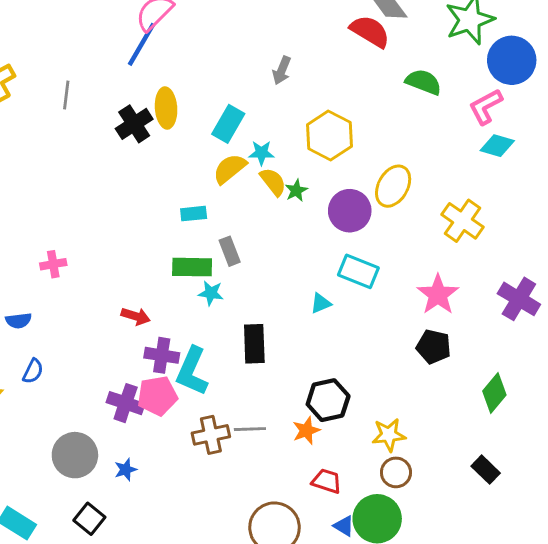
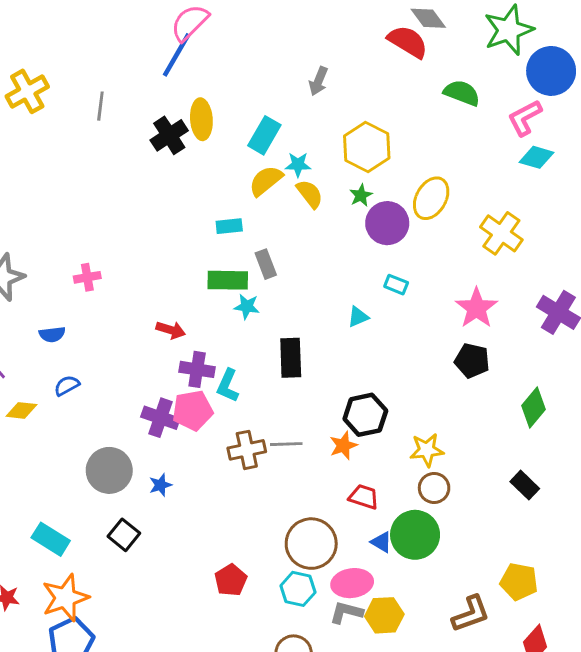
green star: (296, 190) -> (361, 195), moved
cyan rectangle: (358, 271) -> (396, 285), size x0.6
blue semicircle: (33, 371) -> (67, 386), turned -145
cyan L-shape: (192, 371) -> (228, 386), size x0.7

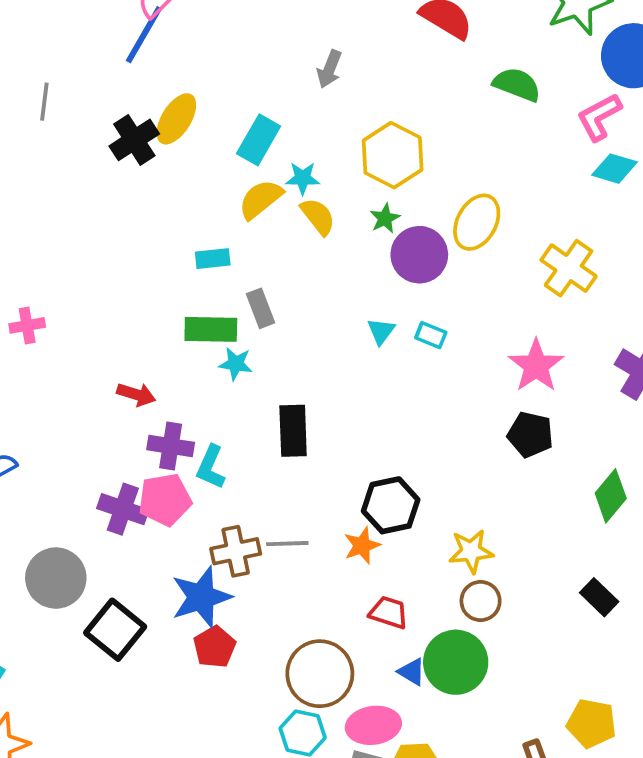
yellow ellipse: (201, 119) -> (176, 119), turned 36
cyan triangle: (358, 317) -> (381, 331), moved, turned -30
blue star: (160, 485) -> (201, 597), moved, size x2.0
black square: (124, 535) -> (115, 630), moved, size x1.4
red pentagon: (231, 580) -> (215, 647), moved

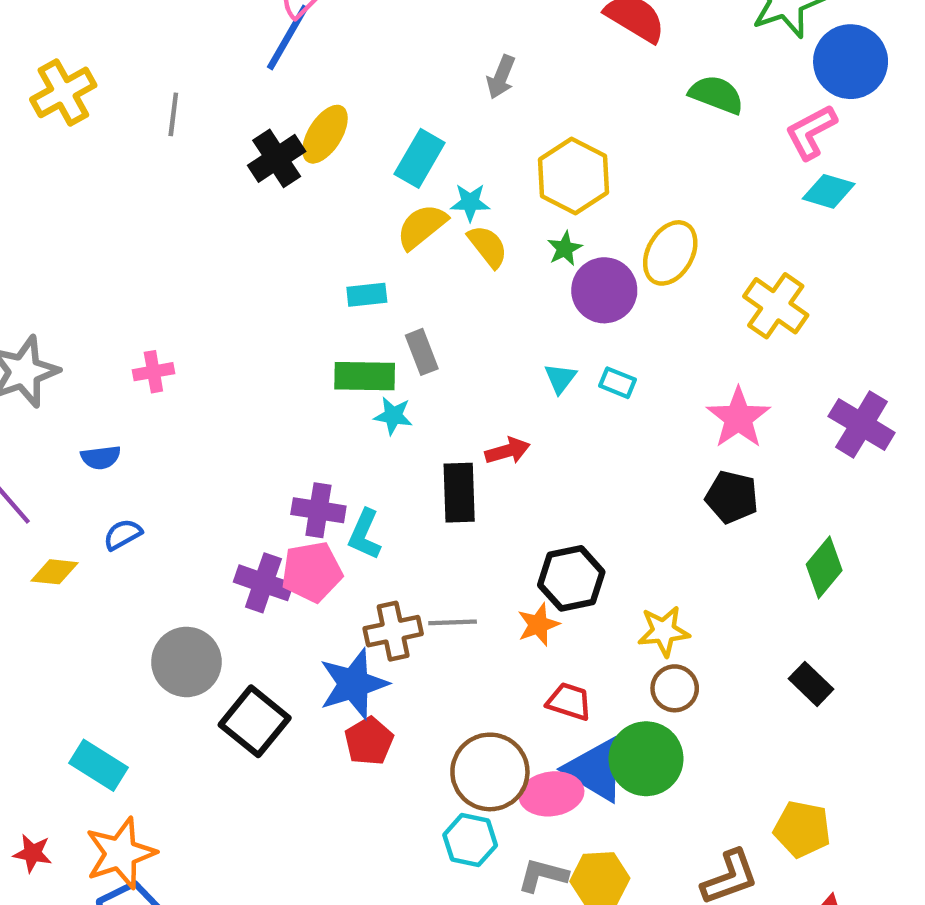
red arrow: (136, 394) -> (508, 451), moved, turned -33
blue triangle: (412, 672) -> (595, 770), size x2.0
pink ellipse: (373, 725) -> (551, 794), moved

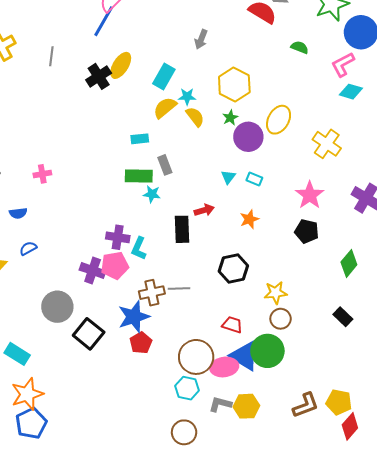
green semicircle: (716, 95) -> (300, 47), size x0.7
orange star: (538, 625) -> (249, 219), moved
yellow pentagon: (802, 829) -> (339, 402), moved

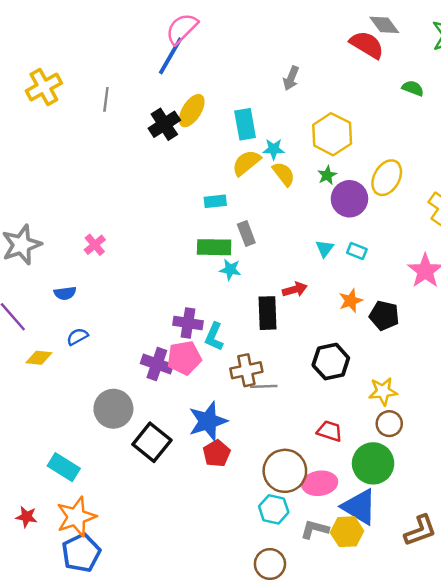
cyan rectangle: (164, 76) -> (245, 124), turned -40
pink cross: (42, 174) -> (95, 245), turned -30
black pentagon: (307, 231) -> (384, 316), moved
brown cross: (152, 293) -> (246, 370), moved
blue triangle: (244, 356) -> (359, 507), moved

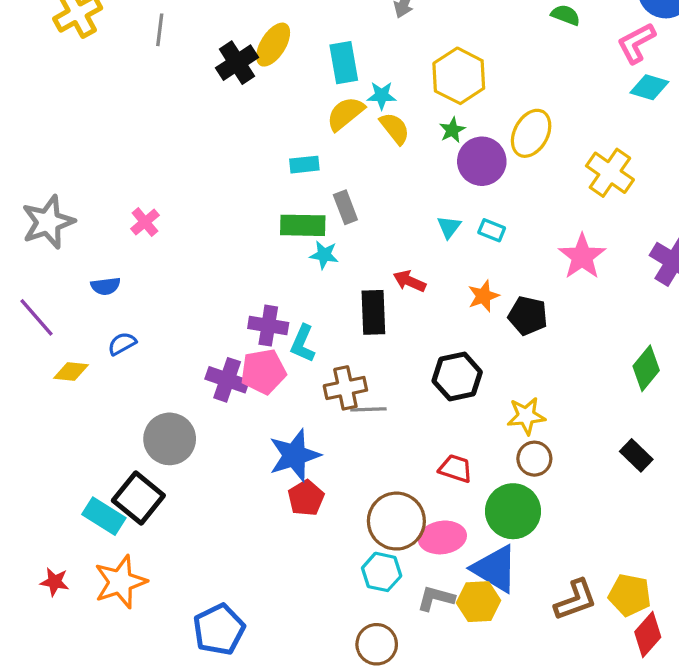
red arrow: (295, 289) -> (410, 281), turned -140
black square: (152, 442) -> (138, 498), moved
blue pentagon: (81, 553) -> (219, 629), moved

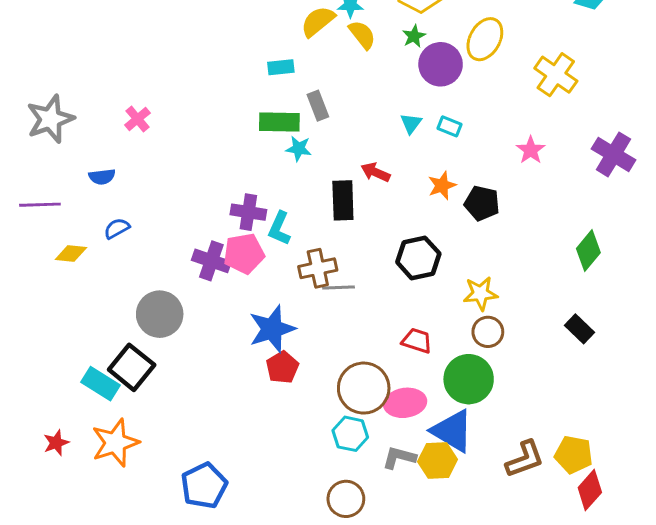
pink star: (582, 257) -> (531, 150), size x0.7
purple line: (37, 317) -> (40, 205), turned -51
red star: (55, 582) -> (56, 443), turned -30

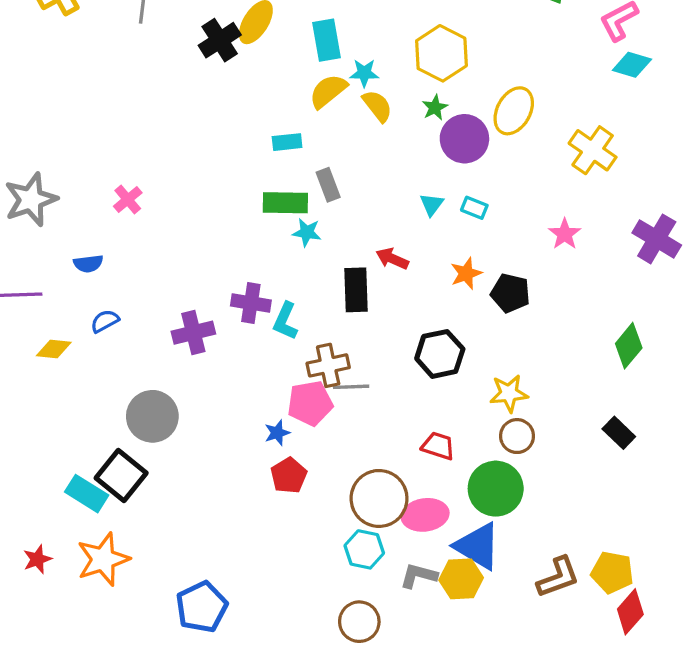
pink pentagon: (244, 254) -> (310, 403), moved
purple cross: (211, 261) -> (193, 333), moved, turned -33
blue star: (272, 329) -> (277, 433), size x0.5

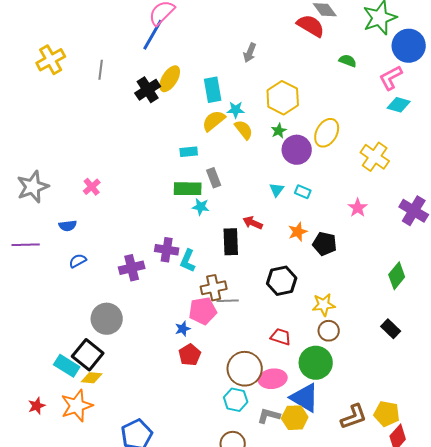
yellow diamond: (54, 349) -> (92, 378), moved

